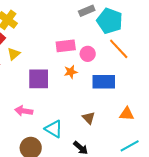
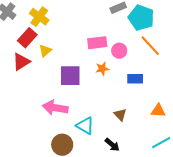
blue rectangle: (104, 82) -> (135, 79), size x0.7
pink arrow: (24, 111) -> (55, 108), size x1.4

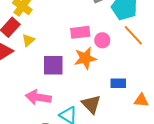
orange star: (102, 69) -> (85, 58), size x1.6
blue rectangle: (135, 79) -> (118, 83), moved
brown triangle: (120, 115) -> (91, 104), moved, size x1.5

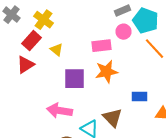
yellow triangle: (28, 40) -> (56, 50), moved, turned -40
pink circle: (102, 40) -> (124, 32), moved

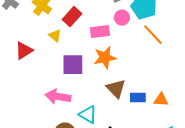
red rectangle: (32, 41) -> (72, 17), moved
blue rectangle: (140, 97) -> (138, 98), moved
brown triangle: (112, 118) -> (116, 89), moved

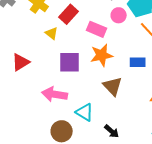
pink rectangle: (100, 32) -> (97, 29), turned 30
red triangle: (24, 51) -> (21, 62), moved
blue rectangle: (138, 98) -> (138, 62), moved

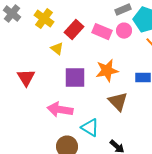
pink rectangle: (97, 29) -> (102, 32), moved
red triangle: (21, 62) -> (26, 78), turned -30

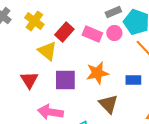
yellow triangle: (57, 49) -> (47, 51), size x1.5
red triangle: (26, 78) -> (29, 80), moved

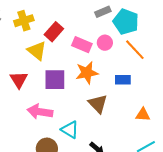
yellow cross: (34, 21) -> (24, 21), turned 36
pink circle: (114, 33) -> (105, 43), moved
pink rectangle: (92, 34) -> (82, 45), moved

